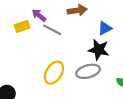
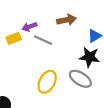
purple arrow: (39, 15) -> (29, 27), turned -56
gray ellipse: (88, 71) -> (80, 79), turned 50

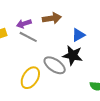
purple arrow: (29, 27) -> (24, 24), moved
gray ellipse: (80, 79) -> (55, 65), moved

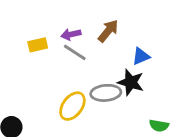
brown arrow: (52, 18) -> (108, 31), turned -48
gray ellipse: (55, 65) -> (106, 93), turned -45

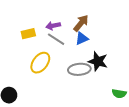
blue triangle: (141, 56) -> (82, 38), moved
yellow ellipse: (72, 106) -> (40, 63), moved

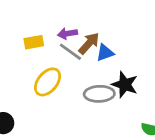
brown arrow: (81, 23) -> (89, 43), moved

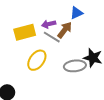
yellow rectangle: (34, 42) -> (25, 32), size x1.5
blue triangle: (105, 53) -> (77, 13), moved

